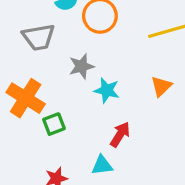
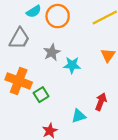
gray trapezoid: (39, 37) -> (19, 38), turned -40
red arrow: (120, 134) -> (101, 102), moved

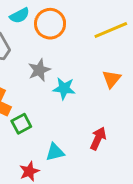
cyan triangle: (79, 116) -> (55, 152), moved

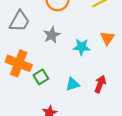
cyan star: (64, 88) -> (82, 47), moved
cyan triangle: (55, 152) -> (73, 84), moved

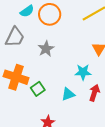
cyan star: (82, 47) -> (83, 72), moved

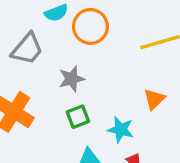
green square: (38, 89) -> (78, 117), moved

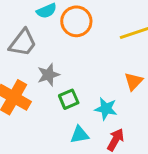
gray star: (72, 79) -> (48, 75), moved

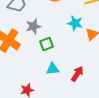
cyan star: (106, 109) -> (75, 23), moved

